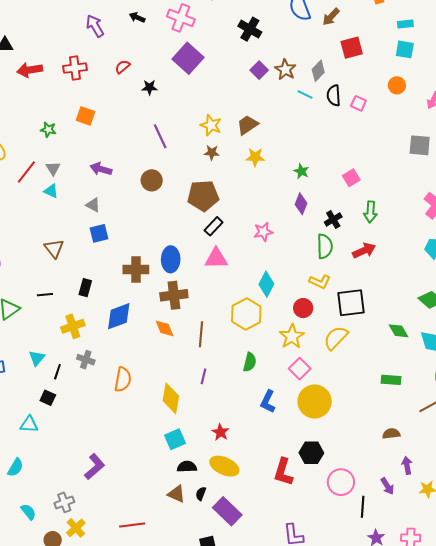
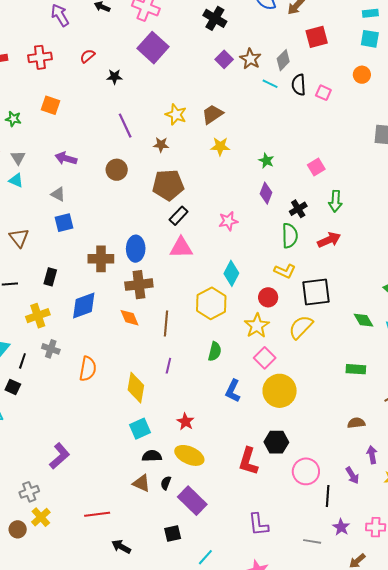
brown star: (212, 153) -> (161, 145), moved

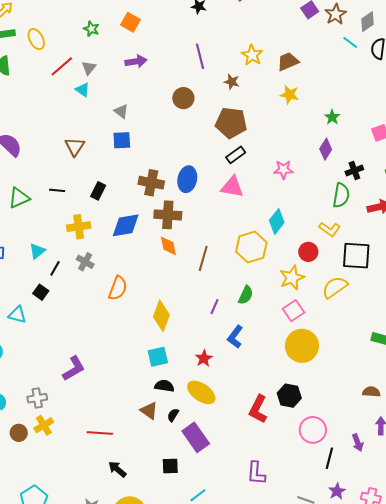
purple arrow: (66, 158) -> (136, 61), moved, turned 145
brown cross: (139, 285) -> (168, 215), moved
purple line: (168, 366) -> (215, 307), moved
blue L-shape: (233, 391) -> (235, 337), moved

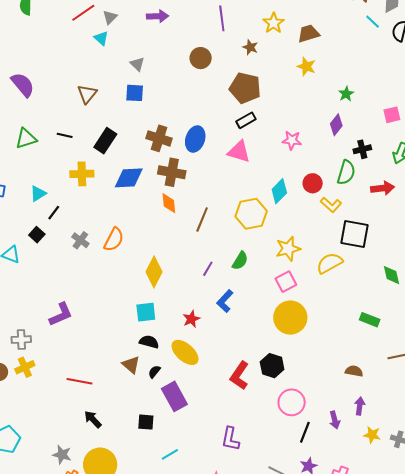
black rectangle: (98, 191) -> (105, 141), size x1.4
red circle: (308, 252) -> (313, 183), moved
gray cross: (85, 262) -> (80, 240), moved

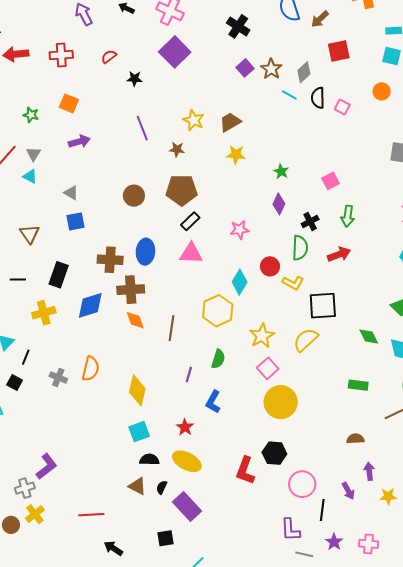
brown circle: (201, 58) -> (134, 196), moved
purple L-shape: (61, 314) -> (46, 466), moved
purple L-shape: (230, 439) -> (290, 530), moved

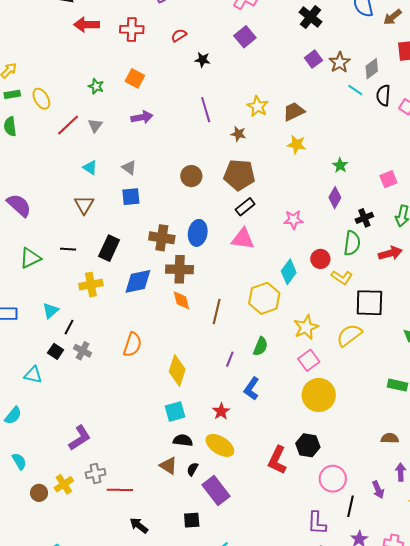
purple square: (175, 52) -> (245, 37), size x0.7
cyan triangle: (30, 176) -> (90, 168), moved
gray cross: (58, 377) -> (83, 351), moved
gray cross: (25, 488) -> (96, 473), moved

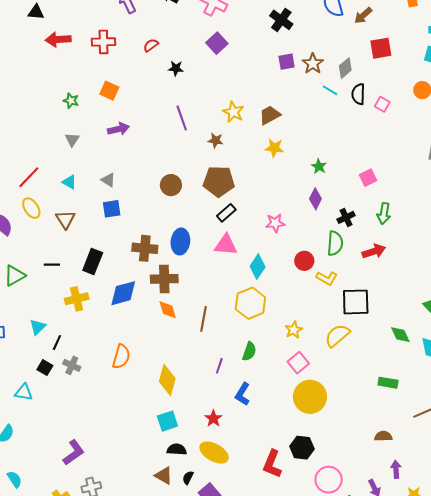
purple square: (313, 59) -> (287, 62), turned 30
yellow ellipse: (41, 99) -> (31, 208), moved
red line: (68, 125) -> (29, 177), moved
cyan diamond: (289, 272) -> (258, 267), moved
yellow star: (306, 327) -> (294, 330), size x0.7

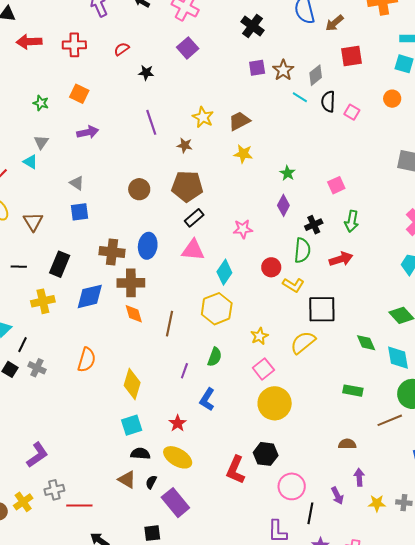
cyan triangle: (69, 182) -> (30, 162), moved

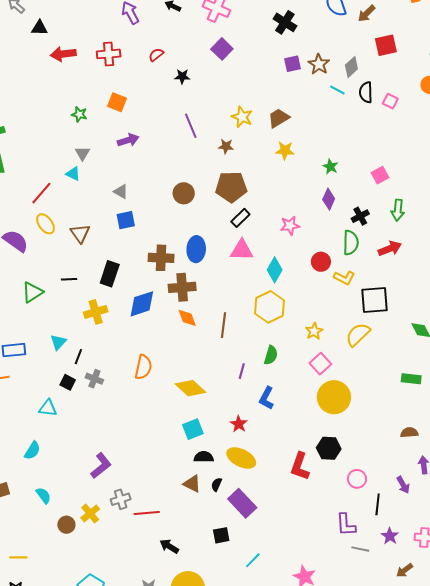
yellow diamond: (132, 384) -> (191, 388), turned -60
pink circle: (292, 486) -> (357, 479), size x0.7

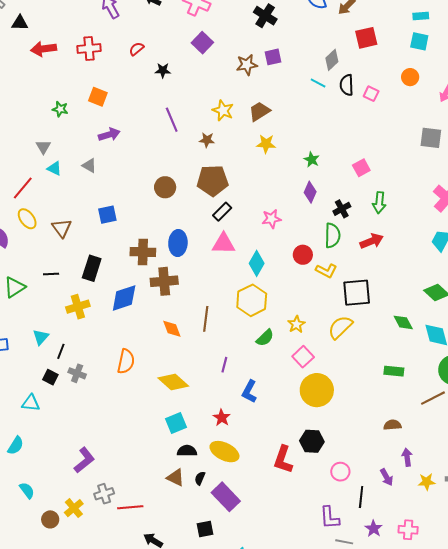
brown star: (319, 64) -> (247, 65), moved, turned 30
gray triangle: (83, 153) -> (43, 147), moved
gray triangle: (121, 192) -> (89, 166), moved
orange diamond: (187, 318) -> (172, 329), moved
green semicircle: (271, 355) -> (265, 338), moved, turned 30

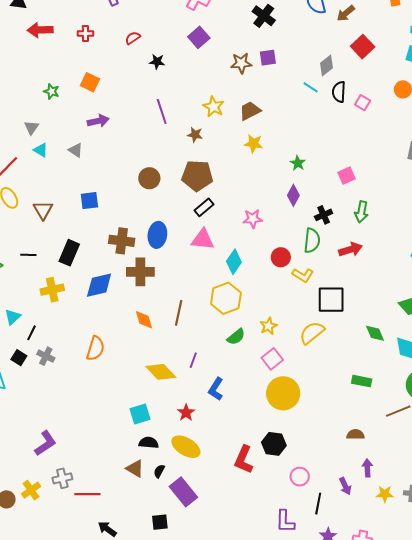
red square: (366, 38) -> (363, 47), turned -35
red cross: (89, 48) -> (85, 33), size x0.7
yellow diamond: (173, 382) -> (161, 372), moved

